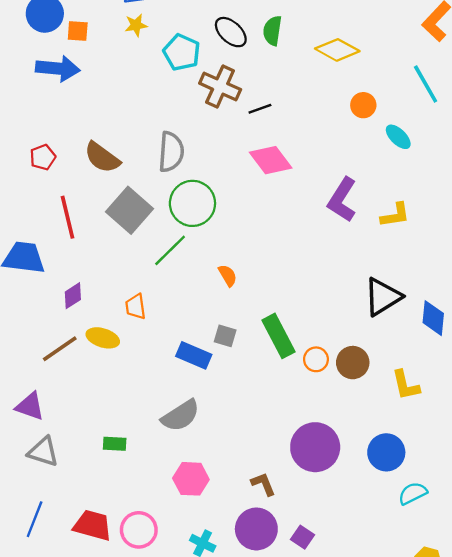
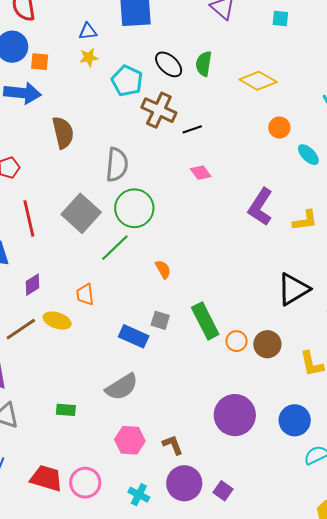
brown semicircle: (102, 157) -> (63, 133), moved, turned -140
pink diamond: (271, 160) -> (201, 173), size x0.6
brown L-shape: (263, 484) -> (173, 445), moved

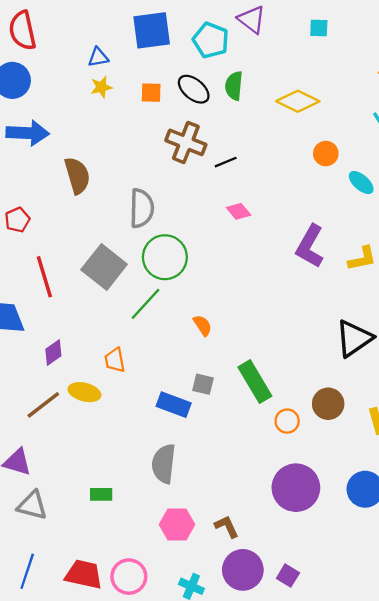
orange square: (40, 62) -> (151, 93), moved
cyan pentagon: (127, 81) -> (211, 40), moved
orange circle: (237, 341) -> (287, 421), moved
gray semicircle: (122, 387) -> (164, 464), turned 132

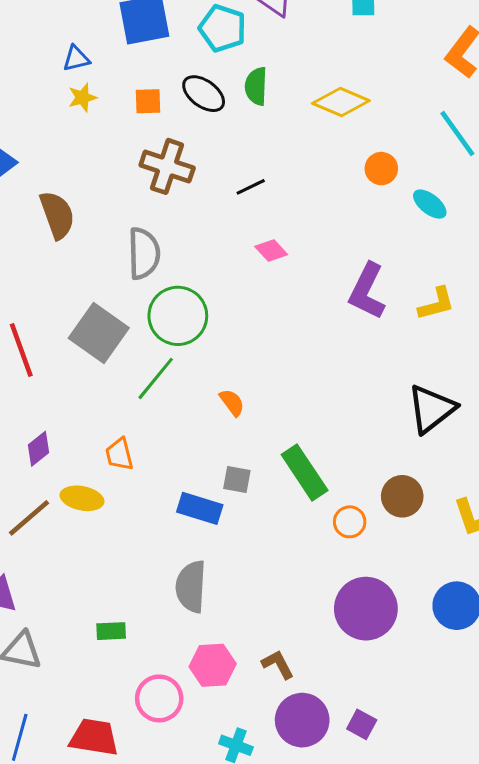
brown cross: (186, 142) -> (167, 166), moved
pink circle: (129, 577) -> (159, 698), moved

